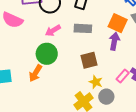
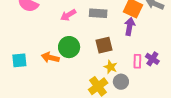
green circle: (47, 54) -> (69, 47), moved
orange arrow: (35, 73) -> (50, 58), turned 72
pink rectangle: (123, 76) -> (137, 61), turned -40

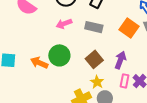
purple arrow: (130, 26) -> (120, 60), moved
brown square: (104, 45) -> (94, 59), turned -36

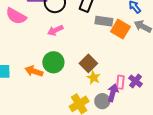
gray rectangle: (94, 27) -> (104, 21), moved
purple arrow: (120, 60) -> (113, 93), moved
yellow star: (97, 82) -> (94, 78), moved

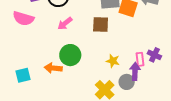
brown square: (88, 63) -> (101, 25), moved, turned -30

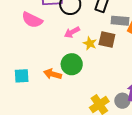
yellow star: (113, 61) -> (90, 43), moved

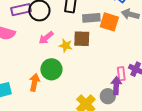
orange arrow: (53, 74) -> (34, 82), turned 96

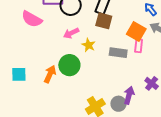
gray rectangle: (91, 18) -> (118, 53), moved
brown square: (82, 39) -> (104, 21), moved
pink rectangle: (121, 74) -> (139, 46), moved

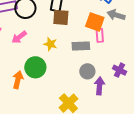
pink arrow: (71, 33) -> (19, 37), moved
gray circle: (118, 104) -> (87, 71), moved

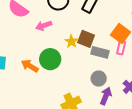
brown square: (61, 17) -> (86, 39), moved
orange arrow: (18, 80) -> (30, 66), turned -90

